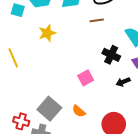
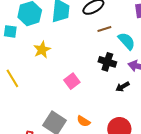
brown line: (97, 20) -> (104, 29), moved
pink square: (86, 78) -> (72, 81), moved

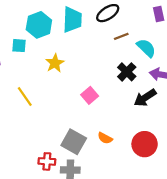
black cross: (107, 62) -> (127, 72), turned 30
black arrow: (123, 87) -> (145, 98), size x1.5

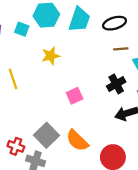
orange semicircle: (105, 138) -> (77, 140), size x1.6

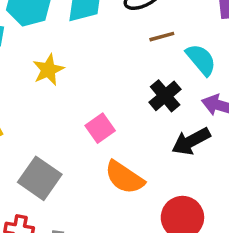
gray square: (47, 135) -> (40, 178), moved
orange semicircle: (77, 140) -> (124, 177), moved

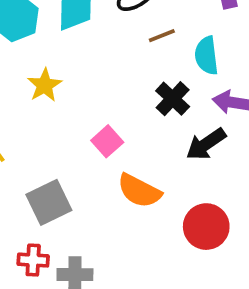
cyan semicircle: (201, 60) -> (206, 56), turned -140
gray square: (40, 178) -> (49, 202), turned 36

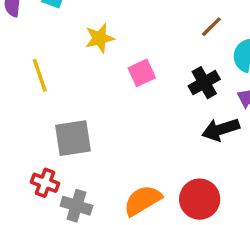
brown line: (162, 36) -> (211, 27), turned -40
pink square: (107, 141) -> (142, 73), moved
orange semicircle: (139, 191) -> (143, 200), moved, turned 105

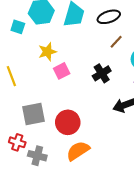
pink square: (142, 73) -> (62, 71), moved
black cross: (204, 83) -> (102, 73), moved
red circle: (200, 199) -> (68, 122), moved

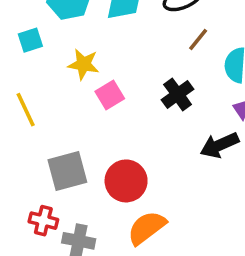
cyan square: (18, 27) -> (30, 40), moved, turned -32
yellow star: (47, 52) -> (84, 64), turned 30

